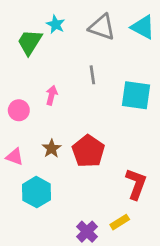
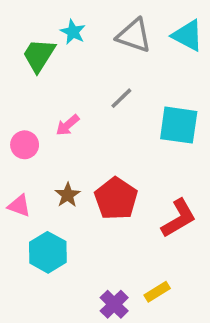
gray line: (92, 75) -> (121, 98), turned 54
pink arrow: (52, 95) -> (68, 125), turned -144
red L-shape: (136, 184) -> (179, 218), moved, turned 40

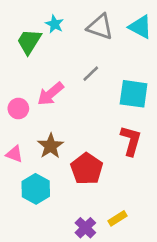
pink arrow: (68, 125) -> (51, 94), size x1.5
brown star: (68, 195) -> (51, 146), size x1.4
red pentagon: (116, 199) -> (87, 169), moved
red L-shape: (179, 218) -> (131, 141), moved, turned -44

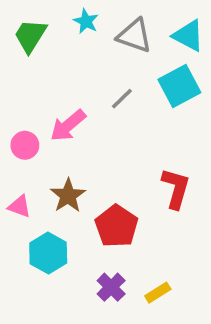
cyan star: (55, 24) -> (86, 21), moved
green trapezoid: (29, 42) -> (30, 36), moved
cyan square: (134, 94) -> (179, 86), moved, turned -36
purple cross: (85, 228) -> (111, 287), moved

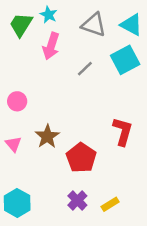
cyan star: (86, 21) -> (49, 15), moved
pink arrow: (68, 126) -> (51, 46), moved, turned -32
pink triangle: (19, 206) -> (13, 144), turned 30
cyan hexagon: (48, 253) -> (17, 203), moved

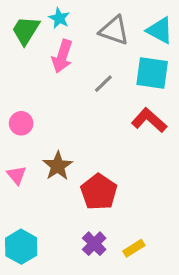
cyan square: (125, 60) -> (152, 73), turned 36
red L-shape: (123, 131) -> (149, 120), moved, turned -64

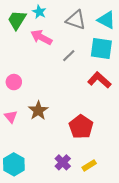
pink arrow: (62, 56) -> (41, 37), turned 100
red pentagon: (99, 192) -> (81, 127), moved

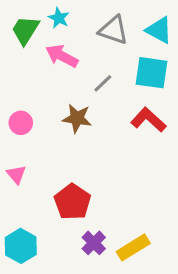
brown star: (38, 110) -> (77, 118), moved, turned -30
red pentagon: (81, 127) -> (72, 202), moved
yellow rectangle: (89, 165) -> (133, 247), size x1.5

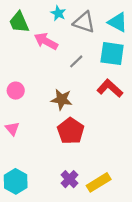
cyan star: (59, 18) -> (58, 13), moved
green trapezoid: (25, 30) -> (19, 22), turned -55
brown star: (77, 118) -> (62, 100), moved
red pentagon: (72, 202) -> (71, 131), moved

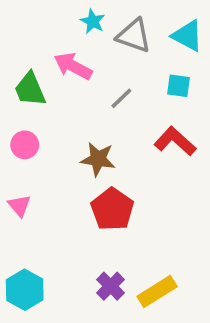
green trapezoid: (19, 22) -> (30, 89), moved
cyan square: (112, 54) -> (179, 86), size x0.6

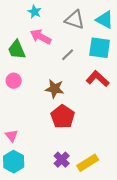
cyan star: (93, 21) -> (35, 12), moved
cyan square: (179, 86) -> (100, 48), size x1.6
pink triangle: (19, 206) -> (12, 136), moved

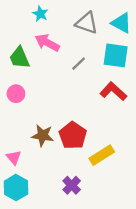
brown star: (55, 89) -> (43, 135), moved
yellow rectangle: (88, 163) -> (102, 155), moved

